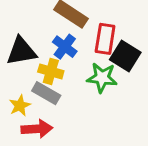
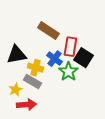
blue cross: (65, 47) -> (54, 59), moved
green star: (102, 78) -> (68, 72), turned 30

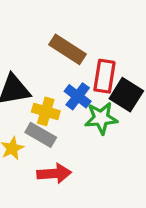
green star: (68, 72) -> (101, 118), turned 30
red arrow: (26, 105) -> (54, 174), moved

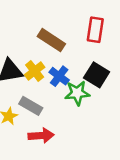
red rectangle: (104, 76) -> (95, 30), moved
yellow cross: (46, 111) -> (35, 71), moved, turned 36

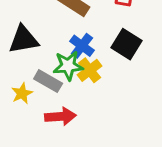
yellow cross: (35, 71) -> (90, 70), moved
green star: (77, 93) -> (68, 66), moved

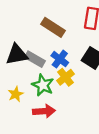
green star: (68, 66) -> (43, 85), moved, turned 30
gray rectangle: (48, 81) -> (35, 59), moved

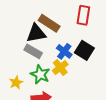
black triangle: (17, 55) -> (36, 33), moved
blue cross: (60, 59) -> (64, 51), moved

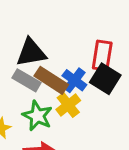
red rectangle: (83, 15) -> (102, 56), moved
brown rectangle: (49, 23) -> (51, 80), moved

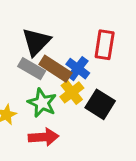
black triangle: (31, 53) -> (36, 42), turned -36
black square: (105, 79) -> (100, 104), moved

